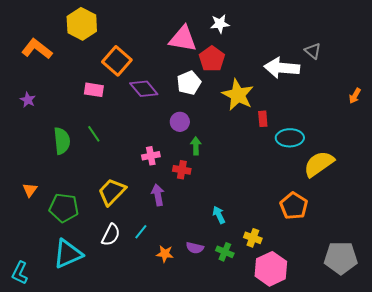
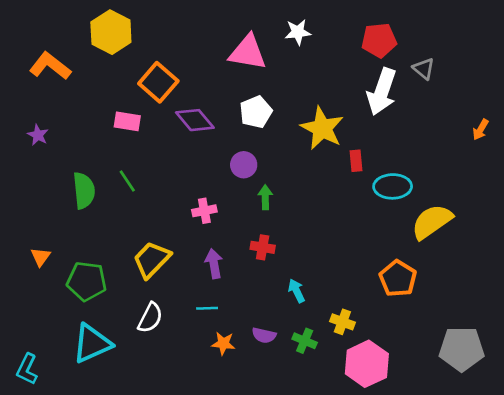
red pentagon: (212, 59) -> (379, 40), moved, turned 30
white arrow: (282, 68) -> (382, 92), turned -76
red cross: (182, 170) -> (263, 247), moved
cyan line: (141, 232) -> (207, 308), moved, turned 49

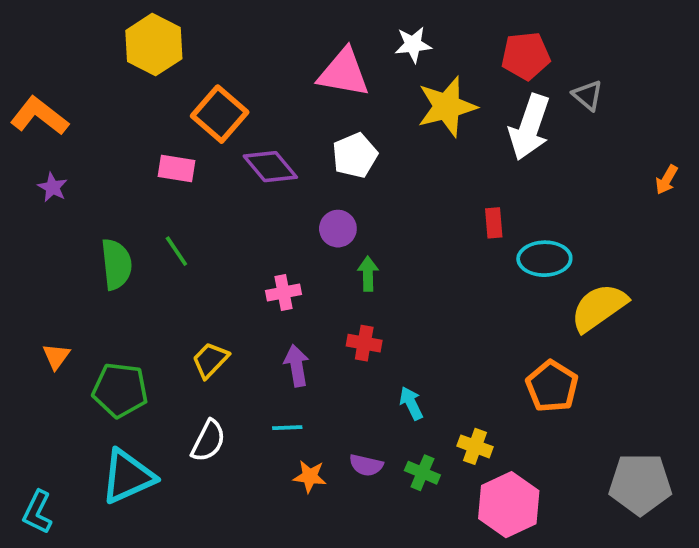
orange L-shape: (50, 66) -> (39, 116), moved
yellow star: (322, 128) -> (447, 107), moved, turned 30
yellow trapezoid: (152, 260) -> (210, 360), size x0.7

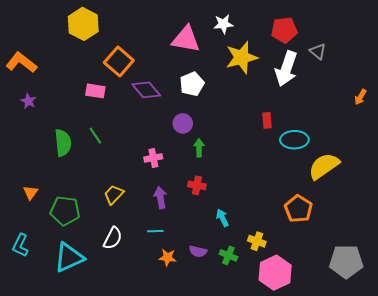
cyan L-shape: (37, 512) -> (20, 245), moved

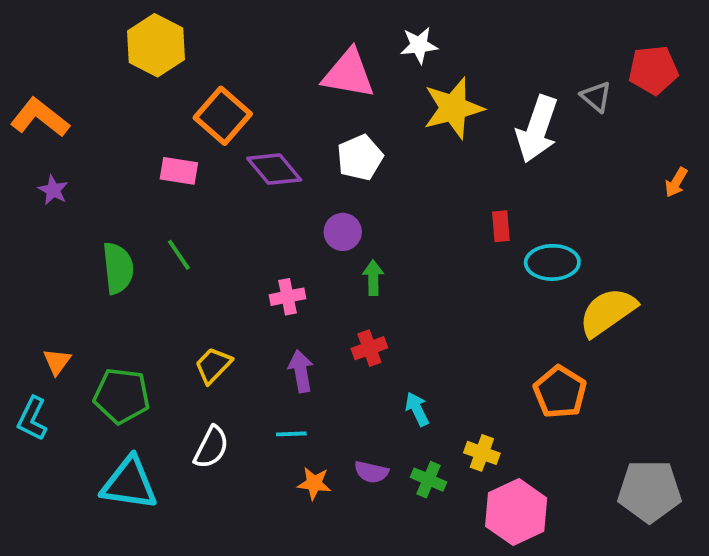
red pentagon: (284, 30) -> (653, 70), moved
red cross: (197, 185) -> (369, 348), turned -30
cyan L-shape: (20, 245) -> (32, 419), moved
cyan triangle: (69, 257) -> (129, 483), turned 32

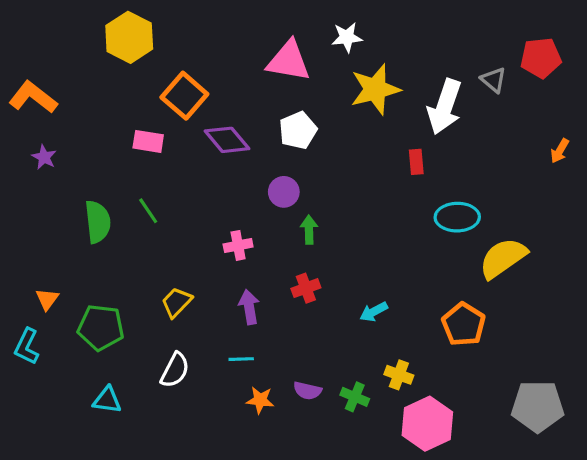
red rectangle: (501, 226) -> (416, 162), moved
cyan arrow: (417, 409) -> (374, 312), moved, turned -92
cyan triangle: (129, 483) -> (107, 400), size x0.6

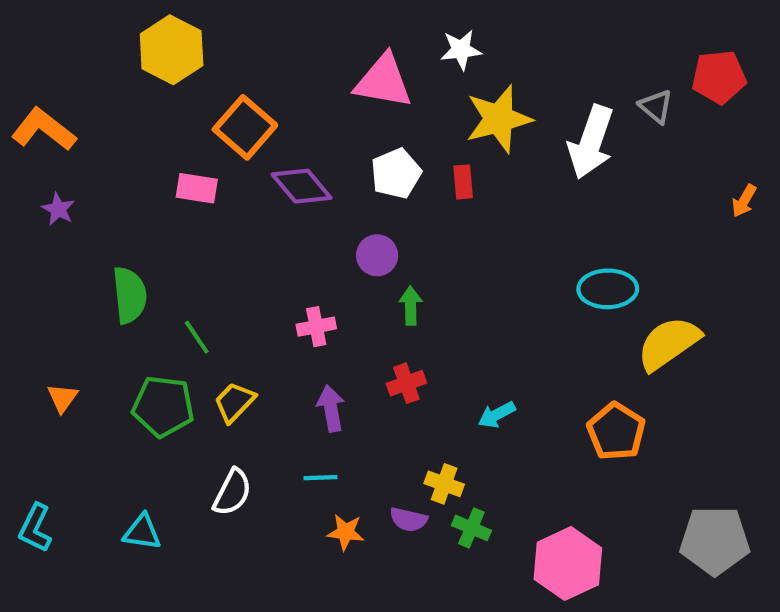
red rectangle: (416, 162) -> (463, 182), moved
green line: (148, 211) -> (197, 337), moved
green pentagon: (101, 327) -> (163, 406), moved
cyan L-shape: (27, 346) -> (35, 528), moved
yellow cross: (399, 375) -> (444, 484), moved

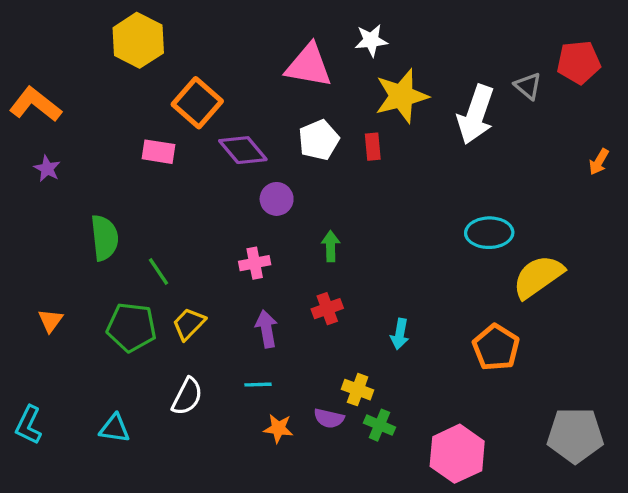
purple circle: (377, 255) -> (277, 199), moved
cyan arrow: (497, 415) -> (400, 334), turned -52

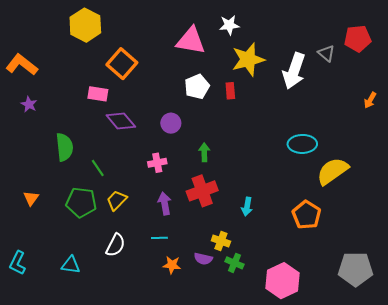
purple diamond: (243, 150) -> (121, 121), moved
red cross: (327, 309) -> (202, 191), size x1.6

